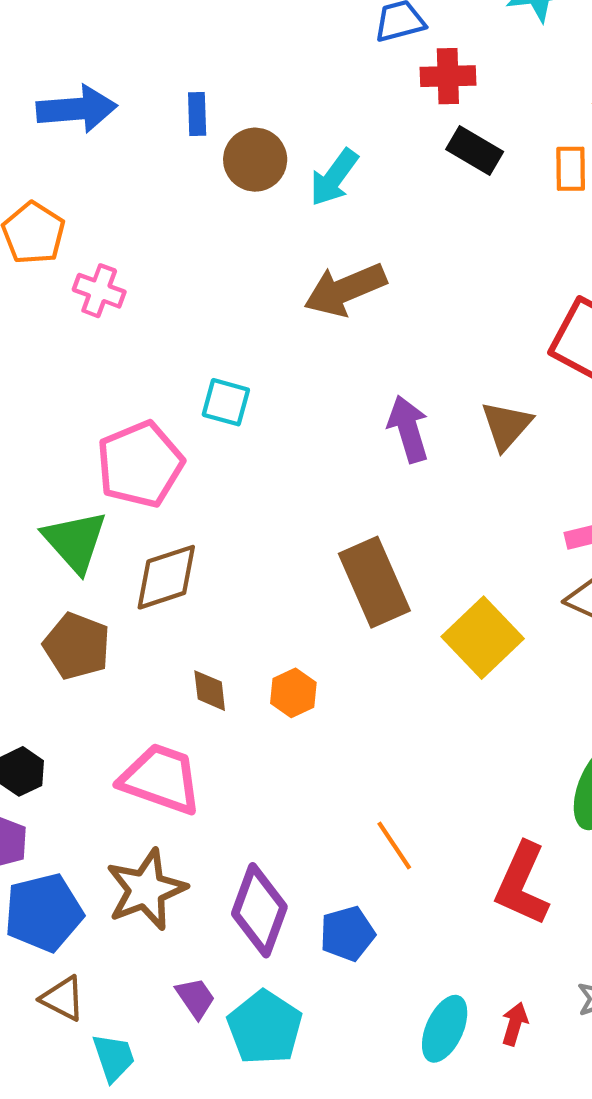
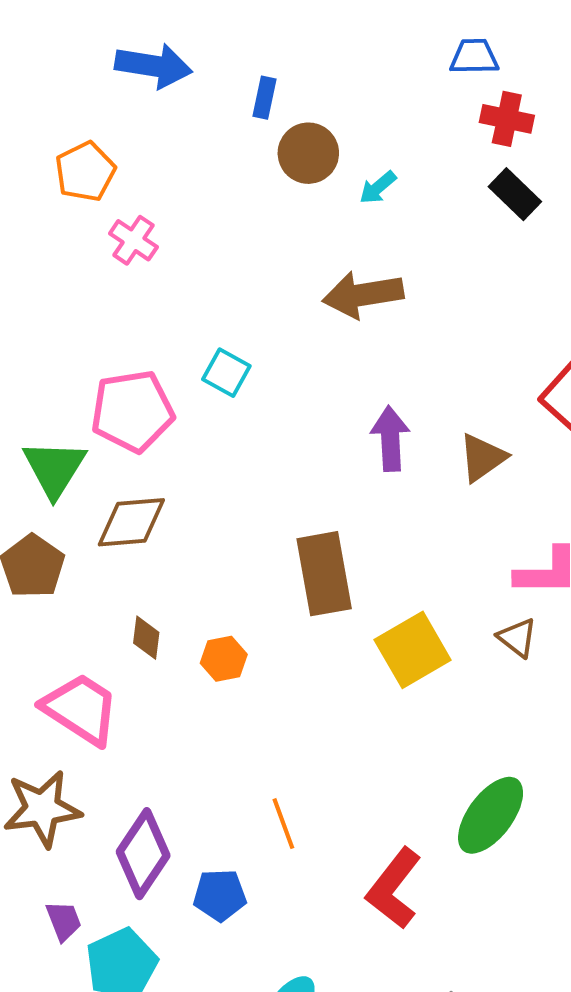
cyan arrow: (334, 177) -> (378, 188), size x0.7

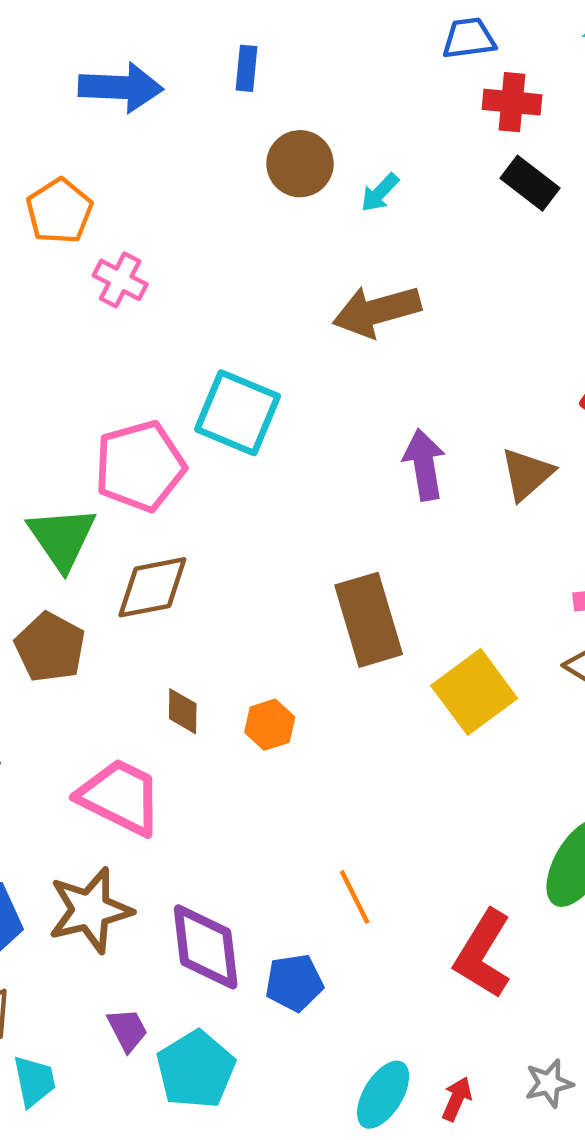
blue rectangle: (265, 98) -> (247, 68), moved
cyan square: (226, 373) -> (238, 413), size x1.6
purple diamond: (143, 854) -> (206, 947), turned -34

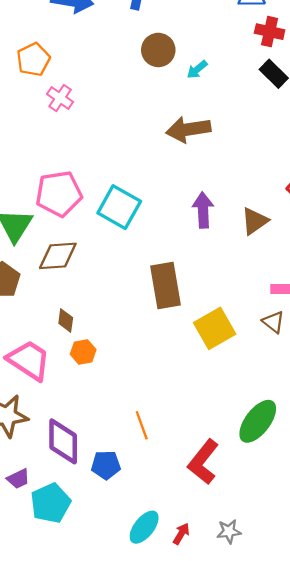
cyan square: (238, 413) -> (119, 207), moved
orange hexagon: (270, 725) -> (83, 352), moved
purple trapezoid: (127, 1030) -> (18, 479), turned 85

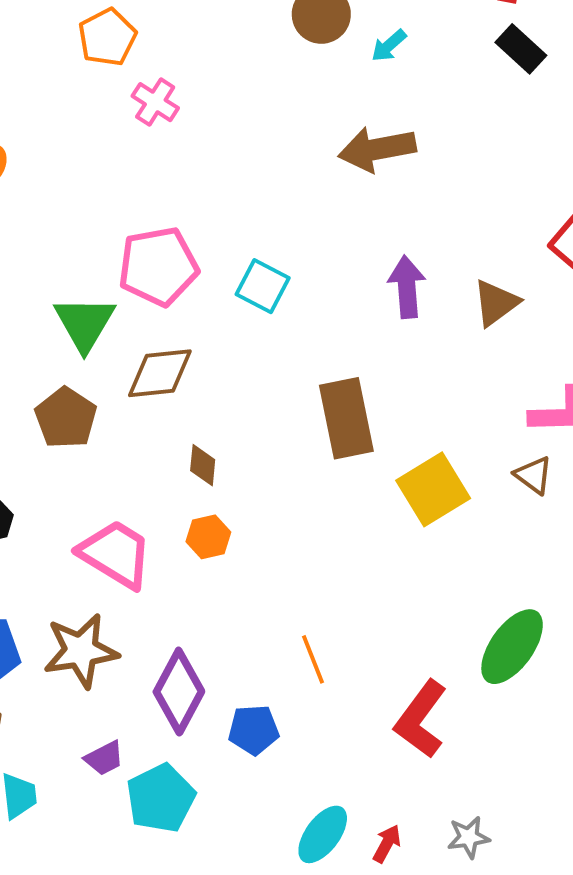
cyan square: (119, 207) -> (263, 286), size x0.7
brown diamond: (66, 321) -> (203, 465), moved
purple diamond: (63, 441) -> (179, 692), turned 30

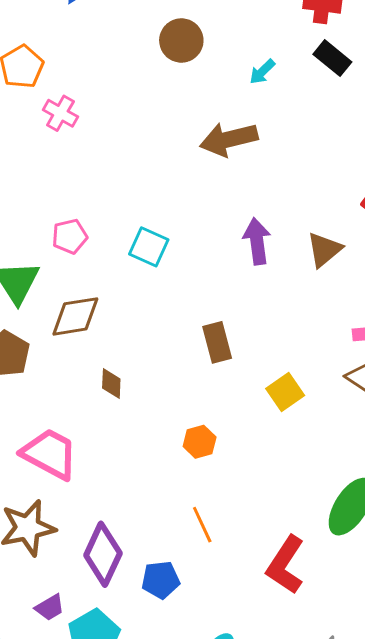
cyan arrow: (389, 46) -> (262, 72), moved
pink pentagon: (158, 266) -> (70, 236), size x0.6
brown rectangle: (346, 418) -> (217, 342), size x0.7
yellow square: (433, 489) -> (285, 392), size x0.7
orange hexagon: (208, 537) -> (200, 442), moved

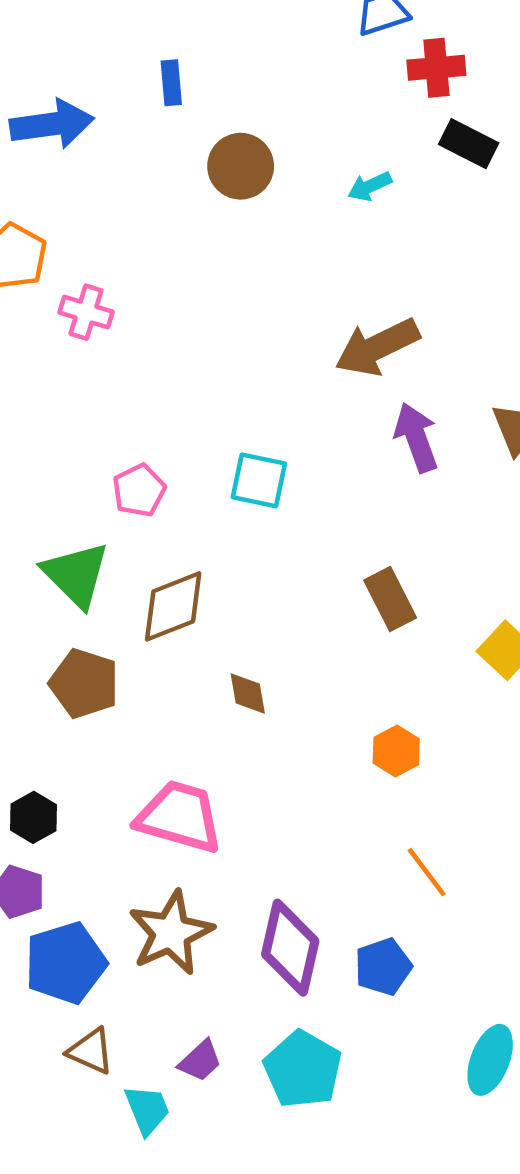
cyan arrow: (262, 72) -> (370, 186), turned 32
brown arrow: (229, 139) -> (377, 347), moved
purple trapezoid: (50, 607) -> (200, 1061), moved

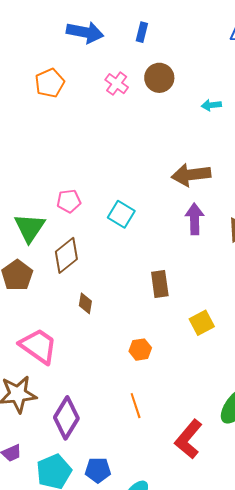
pink cross: (86, 312) -> (117, 84), moved
brown diamond: (173, 606) -> (66, 255), turned -36
blue pentagon: (383, 967) -> (98, 470), moved

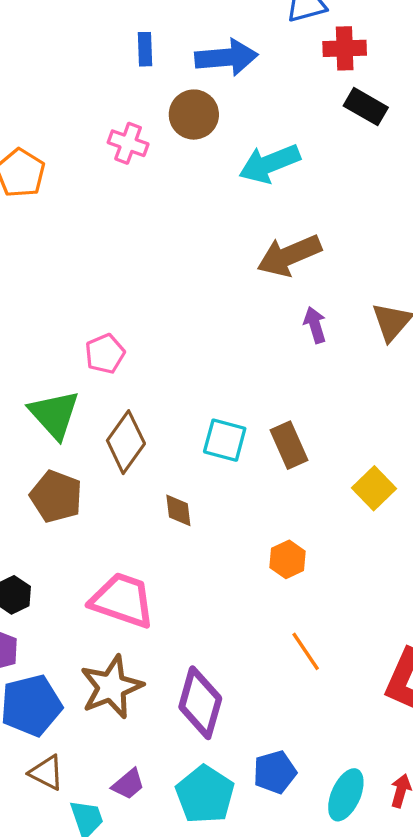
blue arrow: (85, 32) -> (226, 57), moved
cyan arrow: (211, 105) -> (269, 164), moved, size x1.8
cyan square: (121, 214) -> (225, 440), moved
purple arrow: (195, 219) -> (315, 325), size x0.7

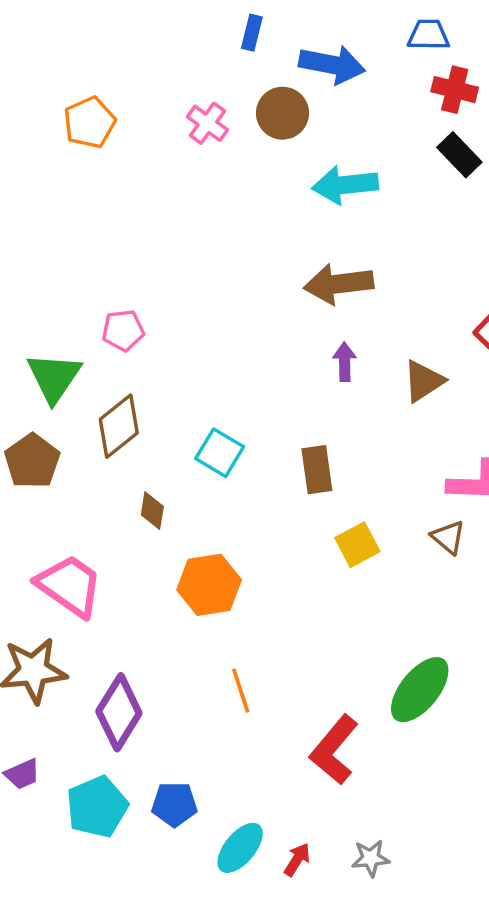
brown rectangle: (289, 445) -> (317, 470), moved
orange hexagon: (288, 559) -> (209, 585), moved, size x1.6

